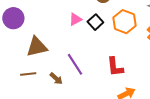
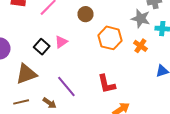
black square: (95, 22) -> (42, 47), moved

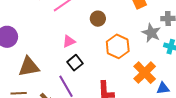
orange cross: (140, 46) -> (145, 73), moved, size x1.6
black square: (42, 47) -> (75, 63), moved

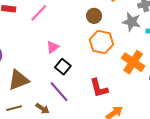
brown circle: (98, 19) -> (94, 16), moved

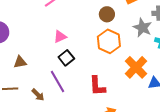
brown triangle: (19, 80) -> (20, 62), size x0.6

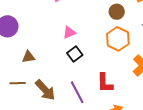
purple line: (57, 82) -> (77, 92), moved
brown arrow: (38, 95) -> (45, 90), size x1.6

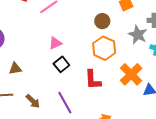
red L-shape: (105, 83) -> (93, 80), moved
brown arrow: (45, 90) -> (33, 101), size x0.7

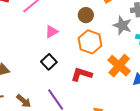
pink triangle: (55, 43) -> (52, 32), moved
red L-shape: (93, 80) -> (82, 74), turned 115

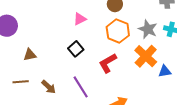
gray star: (122, 25) -> (148, 29), moved
red L-shape: (82, 74) -> (108, 63), turned -50

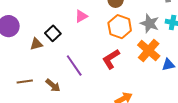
black square: (76, 49) -> (53, 33), moved
brown triangle: (30, 55) -> (36, 44), moved
purple line: (81, 87) -> (74, 66), moved

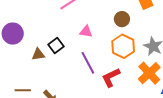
pink triangle: (81, 16) -> (86, 32), turned 32
purple line: (74, 66) -> (88, 63), moved

